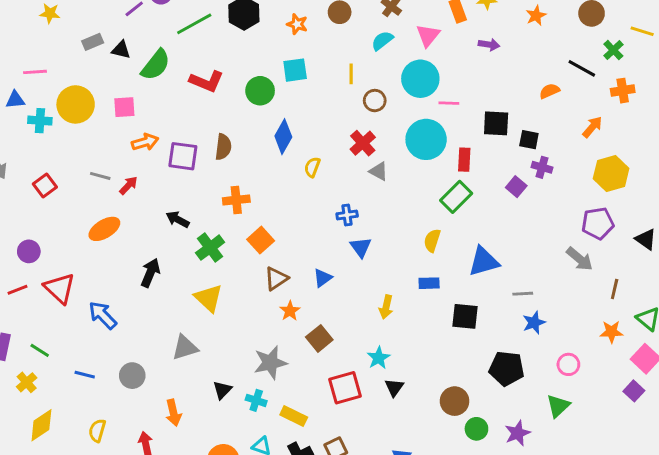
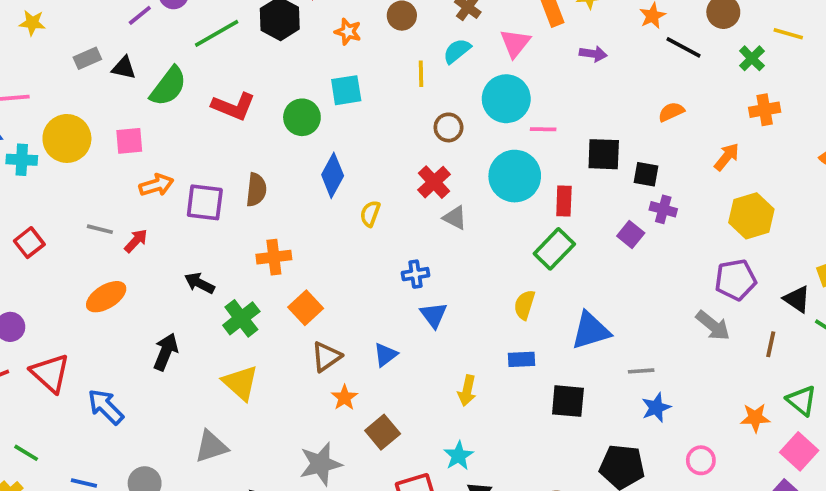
black line: (582, 68) -> (683, 47), moved
yellow line: (351, 74) -> (421, 74), moved
brown line: (615, 289) -> (771, 344), moved

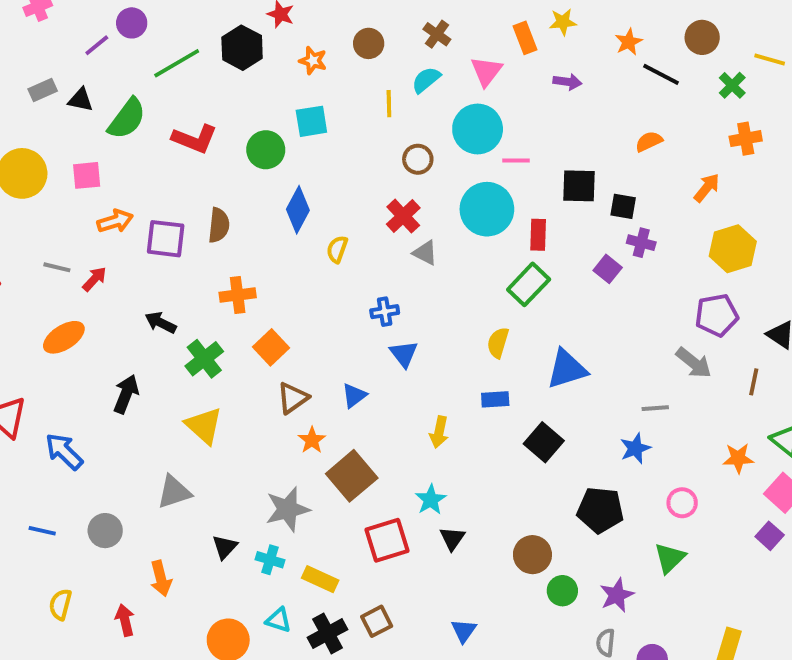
gray line: (641, 371) -> (655, 408), moved
black square: (568, 401) -> (544, 442), turned 36
brown square: (383, 432) -> (352, 476), size x1.4

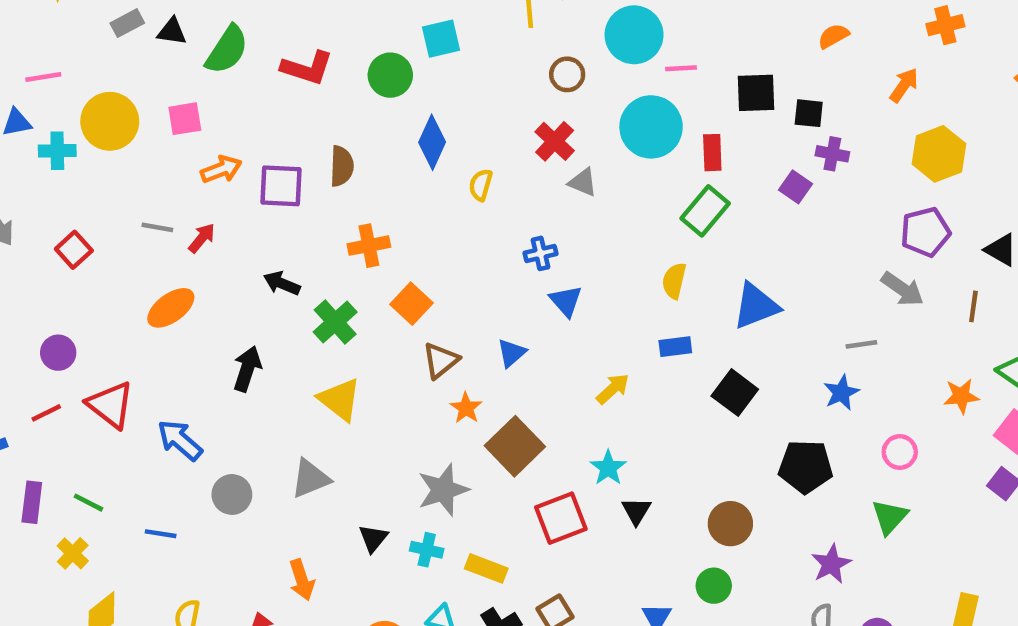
yellow arrow: (439, 432) -> (613, 389), turned -140
gray circle: (105, 531) -> (232, 494), moved
green circle: (562, 591) -> (714, 586), moved

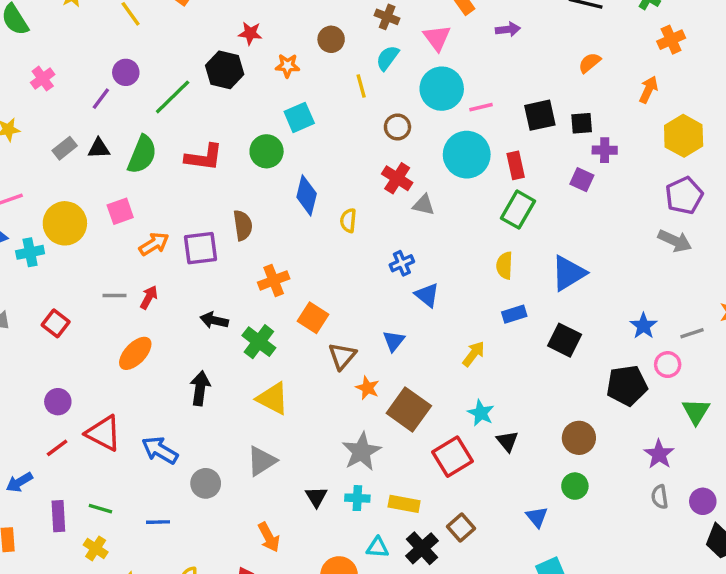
gray line: (861, 344) -> (692, 333), moved
pink circle: (900, 452) -> (668, 365), moved

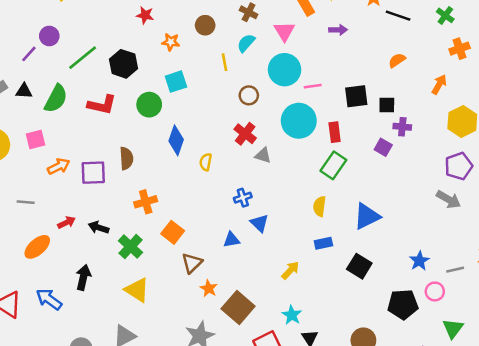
black hexagon: (225, 70) -> (123, 64), moved
red arrow: (149, 297) -> (67, 222), moved, turned 30
blue triangle: (394, 341) -> (231, 240), moved, turned 36
blue arrow: (160, 450) -> (49, 299), moved

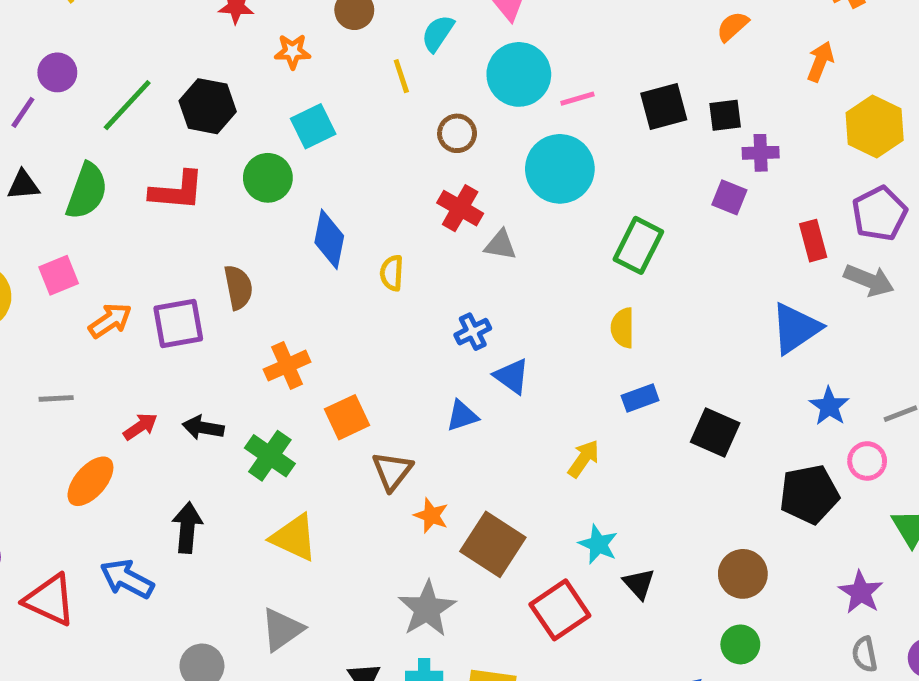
red rectangle: (335, 132) -> (813, 241), moved
blue triangle: (367, 216) -> (796, 328), moved
orange square: (173, 232) -> (347, 417), turned 35

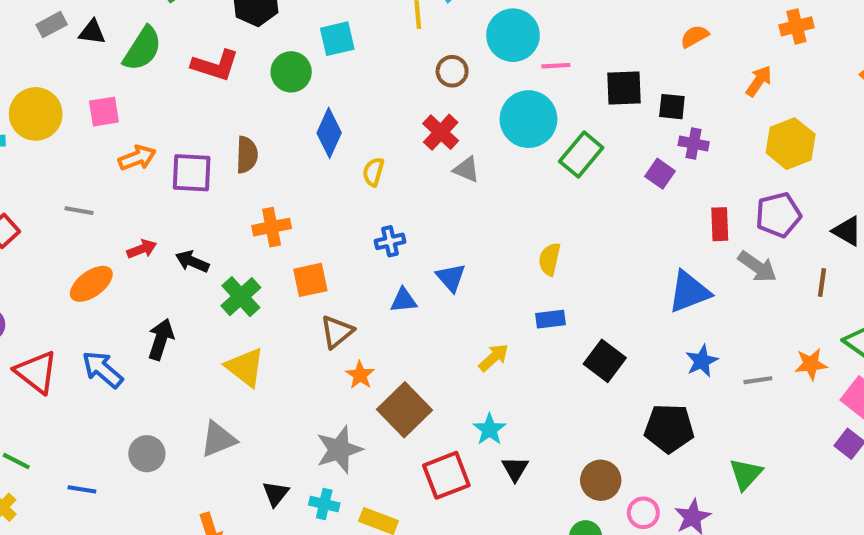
green rectangle: (638, 245) -> (581, 155), moved
blue cross: (473, 332) -> (390, 241), moved
pink circle: (867, 461) -> (643, 513), moved

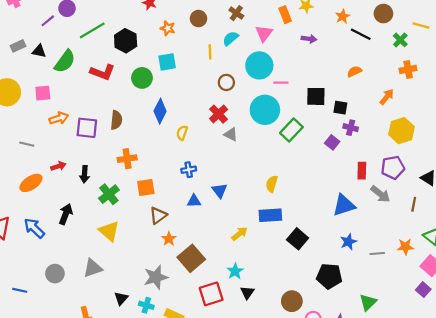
black arrow: (192, 262) -> (85, 174), turned -112
blue rectangle: (551, 319) -> (270, 215), size x1.5

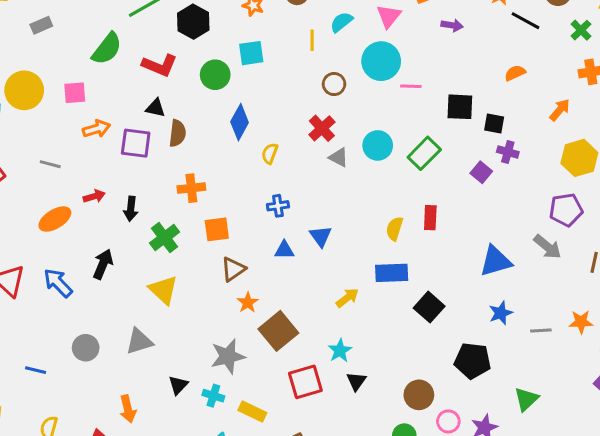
black triangle: (39, 51) -> (156, 108), moved
cyan circle: (265, 110) -> (378, 145), moved, size x0.7
red rectangle: (362, 171) -> (430, 218), moved

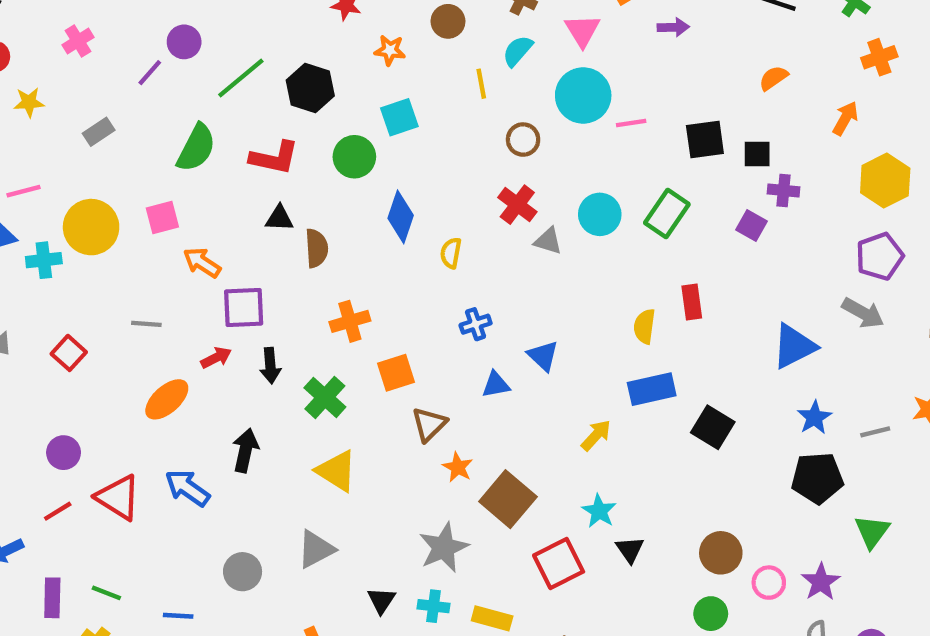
orange arrow: (96, 129) -> (202, 263), turned -120
purple square: (136, 143) -> (244, 307), moved
black pentagon: (473, 361) -> (817, 478), moved

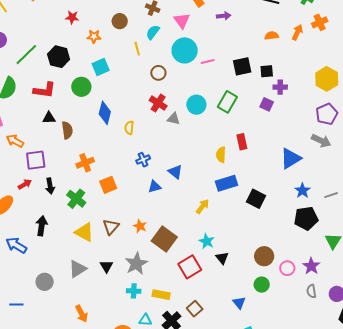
orange semicircle: (773, 78) -> (272, 36), turned 32
orange arrow: (845, 118) -> (297, 32), moved
brown triangle: (429, 424) -> (111, 227), moved
black triangle: (381, 600) -> (106, 266), moved

